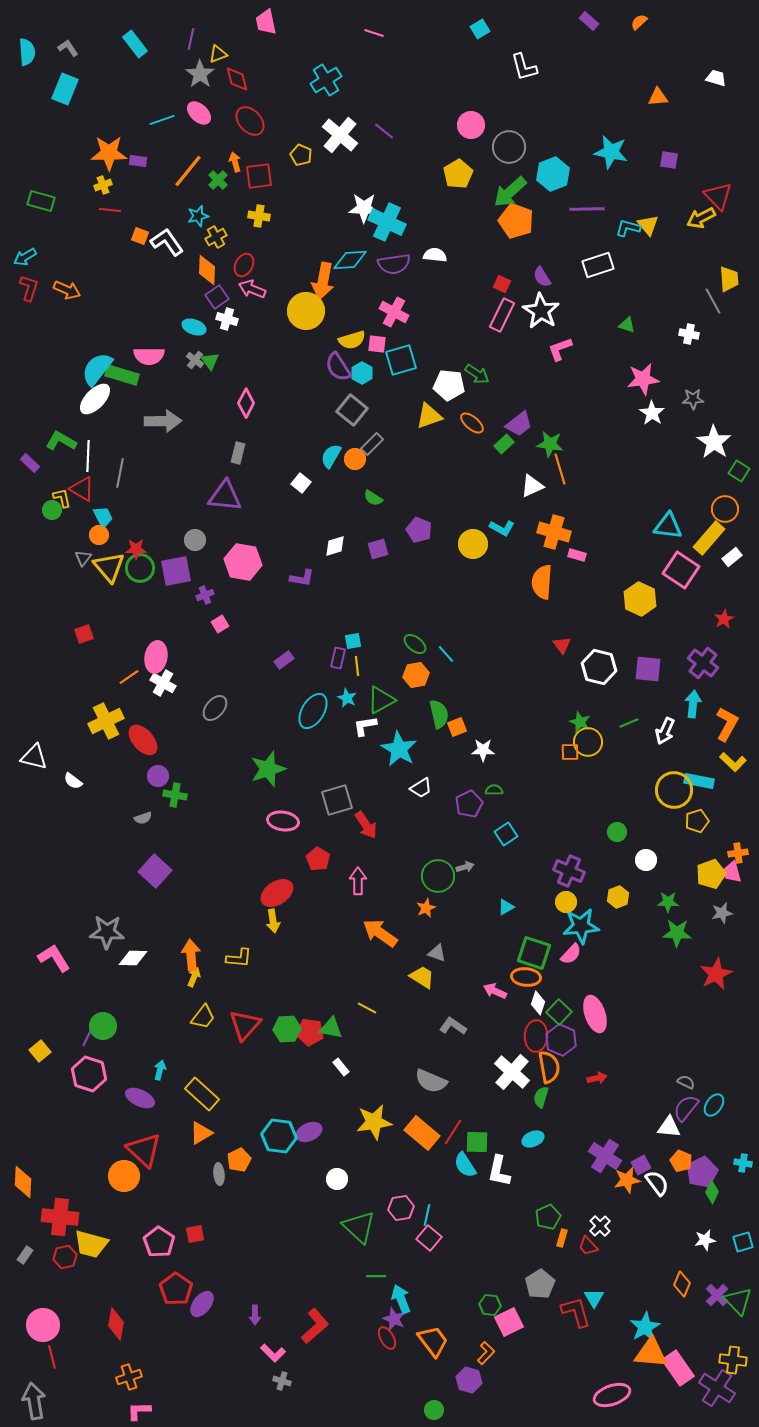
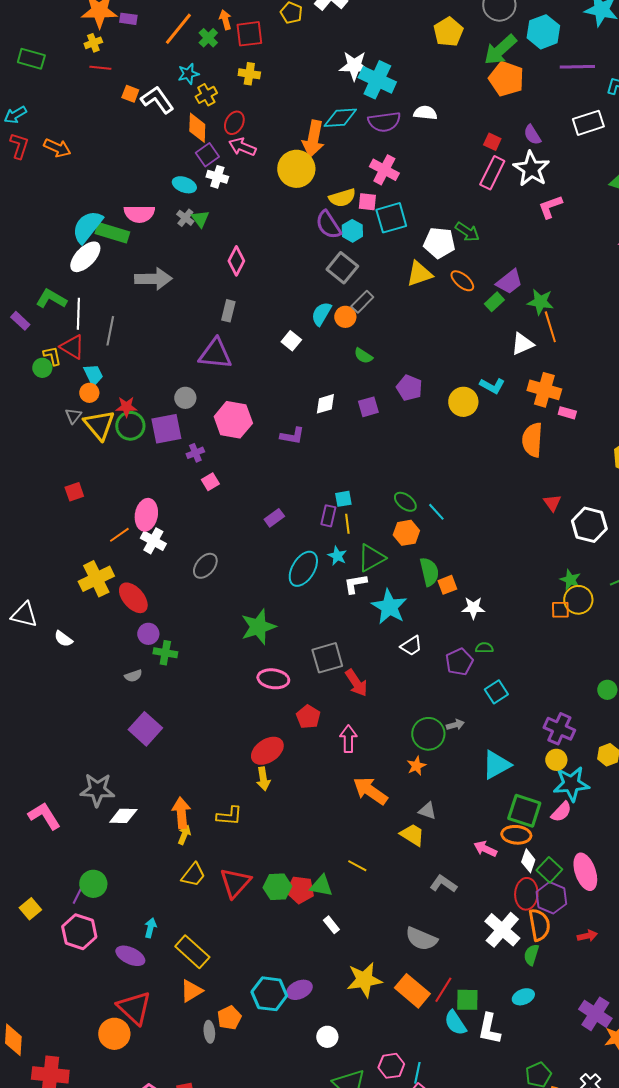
cyan triangle: (506, 907) -> (496, 765), size x1.8

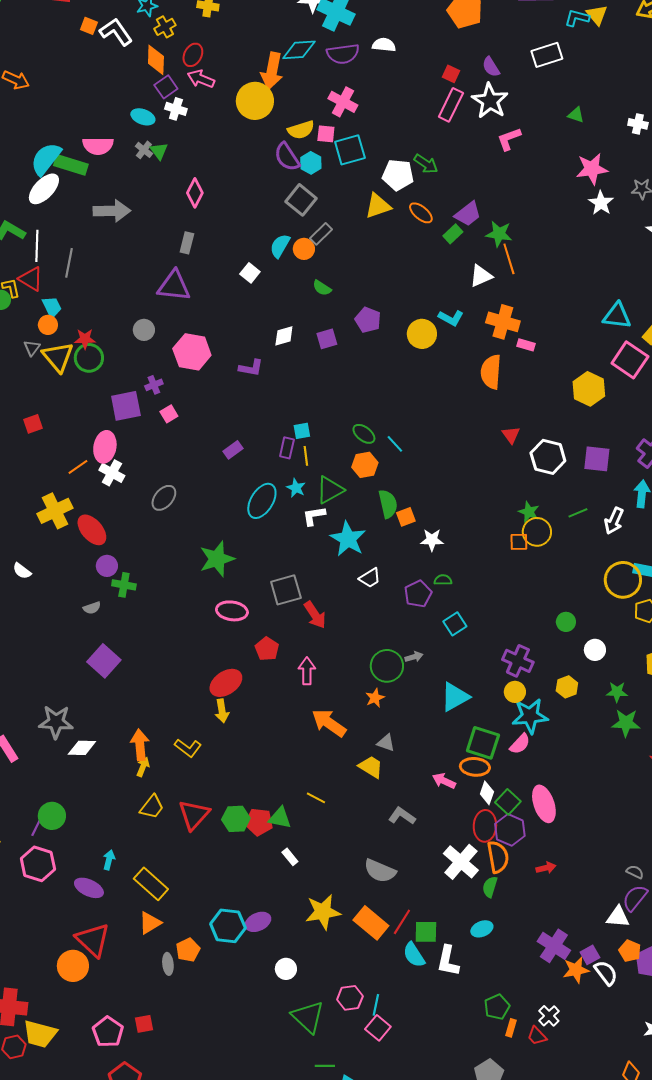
purple square: (166, 429) -> (126, 406), moved
yellow L-shape: (229, 816) -> (188, 748), turned 32

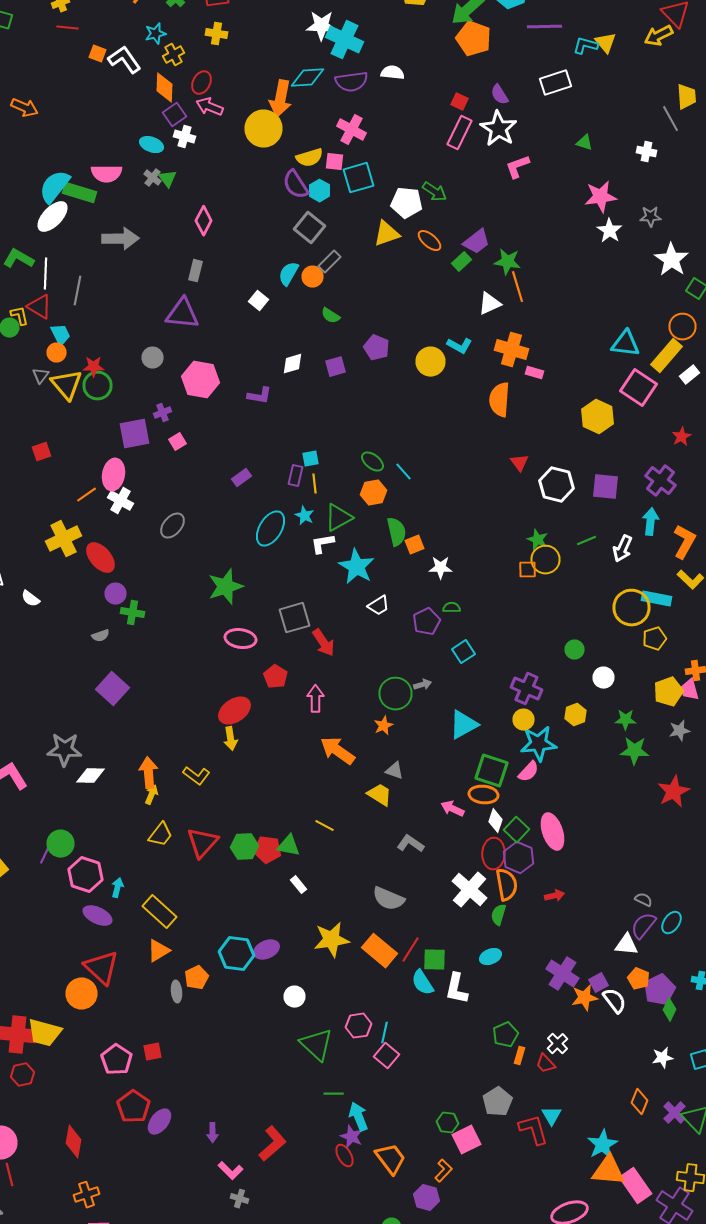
pink hexagon: (38, 864) -> (86, 875), moved
yellow trapezoid: (40, 1034) -> (44, 1033), moved

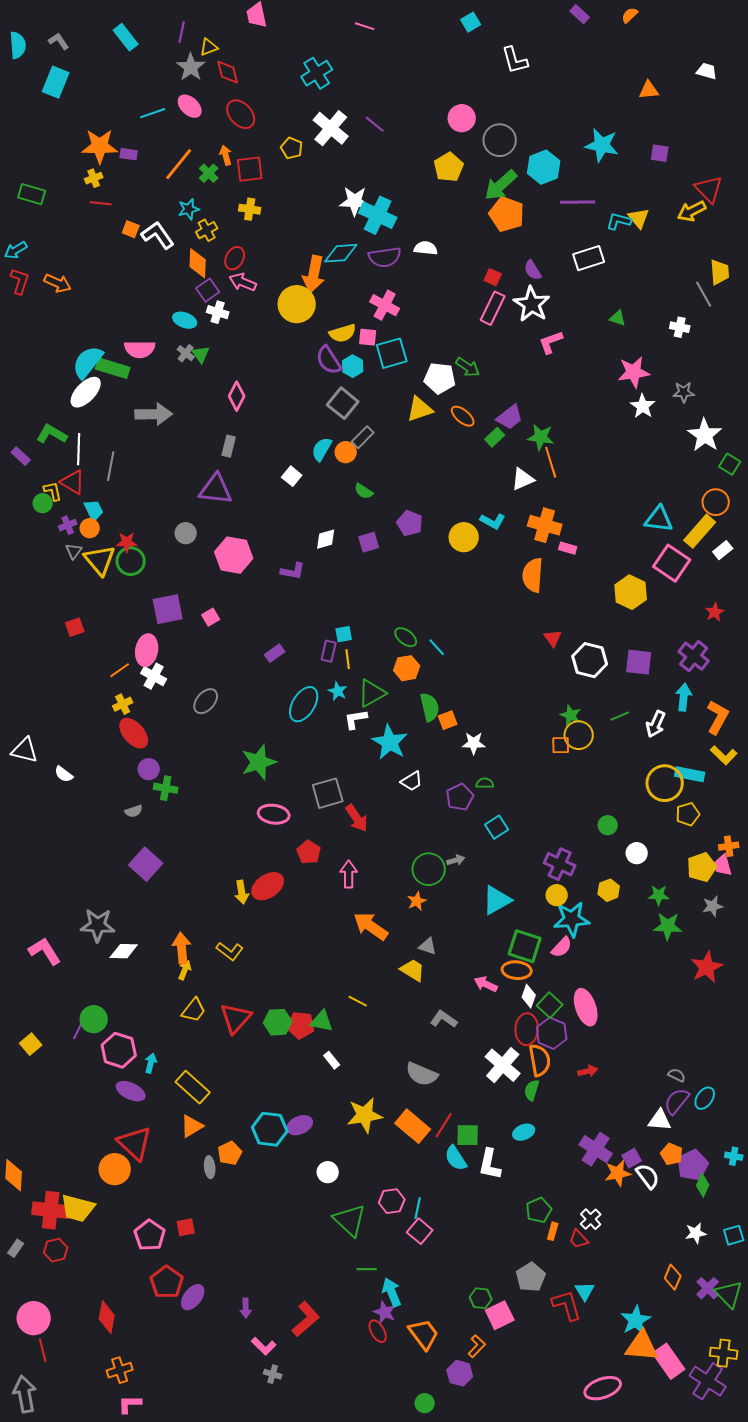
purple cross: (162, 413) -> (68, 525), moved
yellow cross: (64, 539) -> (123, 704), moved, size x0.6
yellow arrow: (230, 739) -> (242, 892), moved

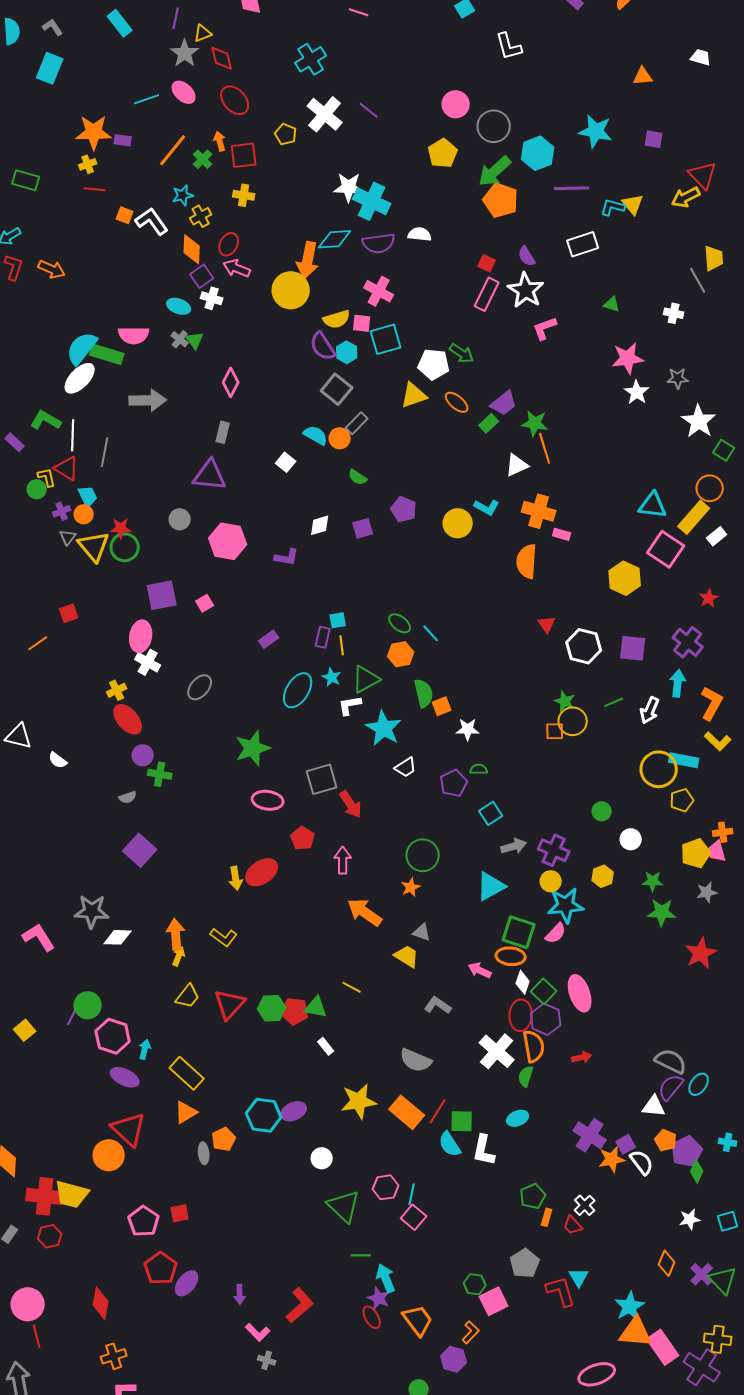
cyan semicircle: (322, 449) -> (316, 435), turned 90
orange line: (120, 670) -> (38, 643), moved
gray arrow: (456, 860) -> (514, 846), moved, size x1.4
gray semicircle: (677, 1075) -> (671, 1061), size x1.8

